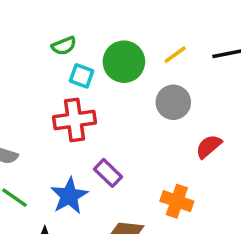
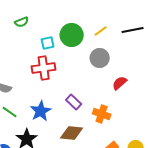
green semicircle: (64, 46) -> (22, 22), moved
cyan square: (82, 76) -> (48, 43), turned -32
purple rectangle: (108, 173) -> (74, 102), moved

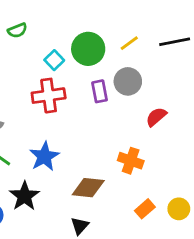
cyan square: (48, 43) -> (54, 60), turned -32
purple rectangle: (74, 102) -> (100, 91), moved, turned 35

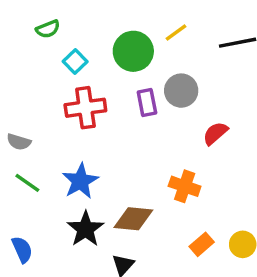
yellow line: (129, 43) -> (176, 32), moved
cyan square: (54, 60) -> (75, 62), moved
black star: (24, 196) -> (85, 229), moved

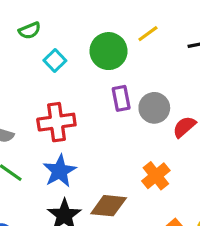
gray circle: (181, 91) -> (154, 108), moved
red cross: (85, 108) -> (56, 122), moved
orange cross: (185, 186) -> (156, 176), turned 32

